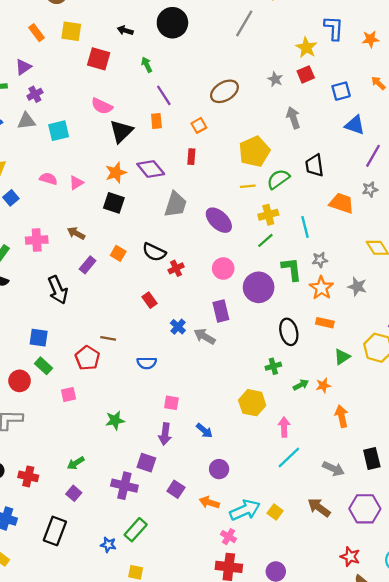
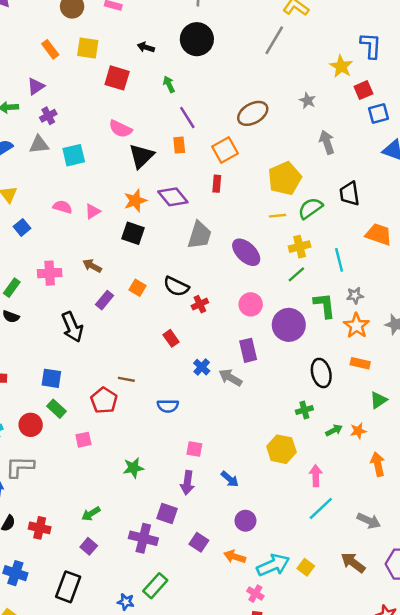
red square: (306, 74) -> (363, 90), moved
orange square: (199, 125) -> (225, 150), size x1.5

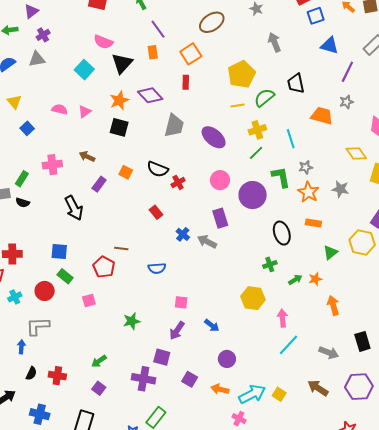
cyan square: (74, 155) -> (84, 70), moved, turned -30
purple arrow: (187, 483) -> (177, 331), turned 30

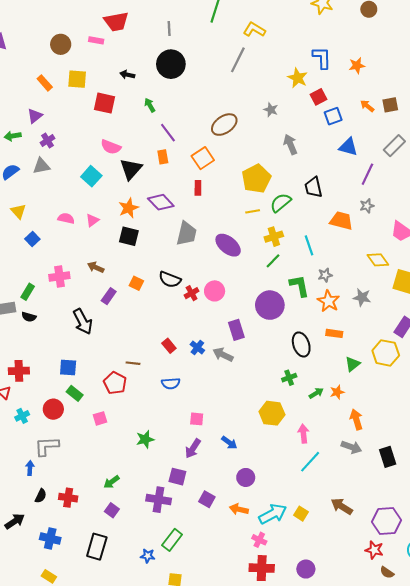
pink circle: (220, 180) -> (215, 291), moved
red rectangle: (156, 212) -> (169, 346), moved
gray arrow: (329, 353) -> (351, 447), moved
purple hexagon: (359, 387) -> (386, 521), moved

